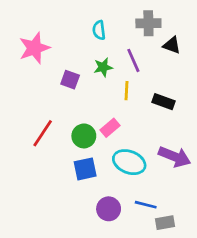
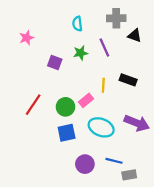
pink star: (34, 48) -> (27, 38), size x0.6
yellow line: (126, 91) -> (103, 85), moved

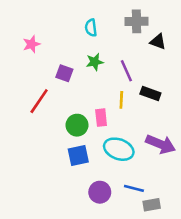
purple line: (104, 47) -> (126, 71), moved
pink rectangle: (86, 100) -> (101, 118), turned -56
red line: (33, 105) -> (39, 101), moved

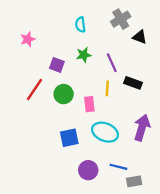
gray cross: (136, 21) -> (121, 19), turned -30
green circle: (77, 125) -> (64, 94), moved
purple arrow: (161, 144) -> (142, 128), turned -95

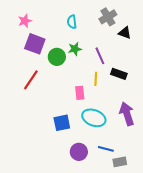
pink star: (28, 39) -> (25, 21), moved
purple square: (57, 65) -> (35, 44), moved, size x1.5
green circle: (64, 94) -> (57, 57), moved
purple arrow: (142, 128) -> (127, 114), turned -35

